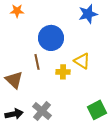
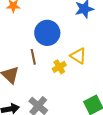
yellow cross: (63, 72) -> (59, 67), turned -32

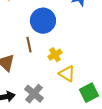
yellow triangle: (78, 56) -> (67, 74), moved

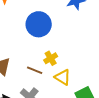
brown line: (29, 45) -> (35, 70), moved, turned -56

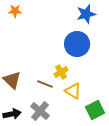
blue circle: (39, 24) -> (77, 44), moved

